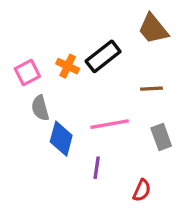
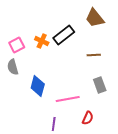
gray semicircle: (40, 108) -> (13, 67), moved
pink line: (110, 124) -> (68, 99), moved
purple line: (97, 168) -> (54, 124), moved

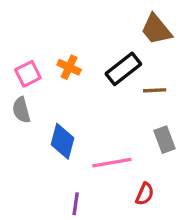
black rectangle: (64, 35) -> (123, 69), moved
purple line: (54, 124) -> (76, 204), moved

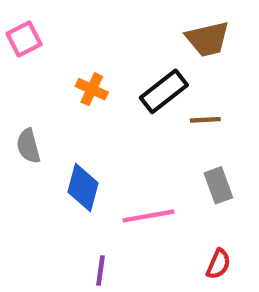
brown trapezoid: (156, 29) -> (208, 39), turned -64
pink square: (28, 74) -> (24, 39), moved
red semicircle: (145, 194) -> (218, 264), moved

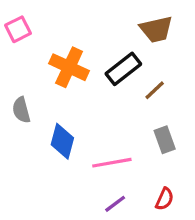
orange cross: (92, 89) -> (69, 67), size x1.6
brown line: (205, 120) -> (155, 90), turned -40
purple line: (100, 271) -> (115, 204), moved, turned 45

